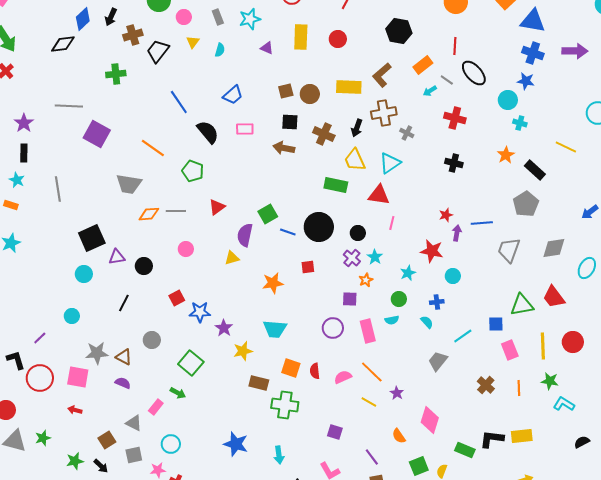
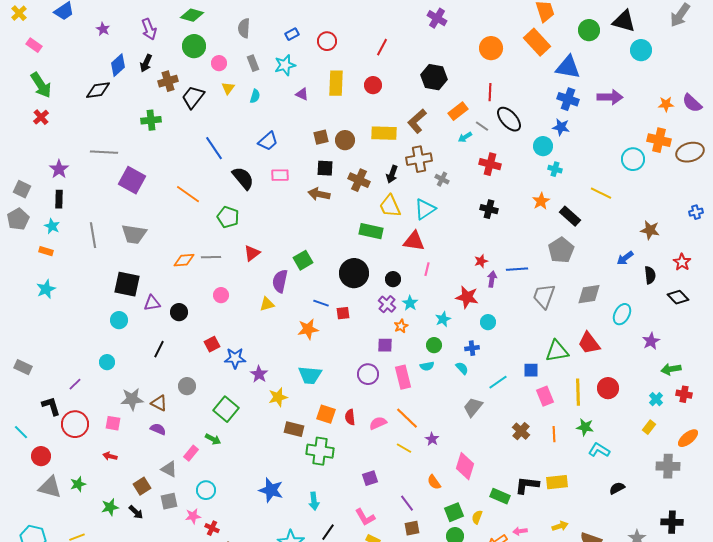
gray trapezoid: (129, 184) -> (134, 234), moved
blue line: (288, 232) -> (321, 303), moved
black square: (92, 238) -> (127, 284), turned 36
pink square: (78, 377) -> (113, 423), size x0.7
purple square: (335, 432) -> (370, 478), turned -35

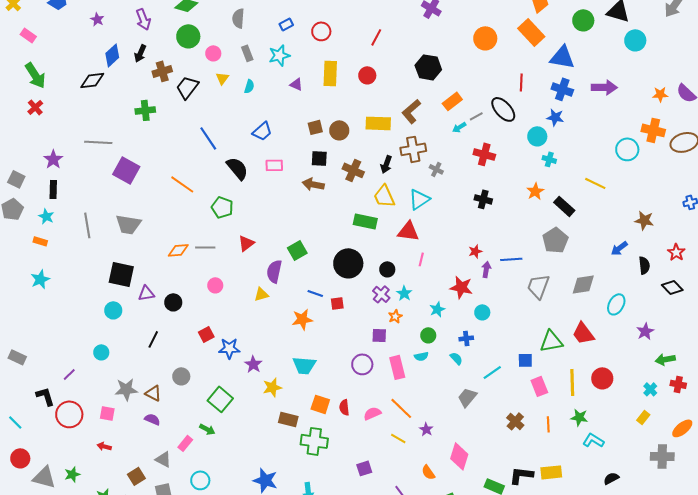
red line: (490, 92) -> (521, 82), moved
gray line: (482, 126) -> (476, 116), turned -64
red circle: (41, 456) -> (20, 458), moved

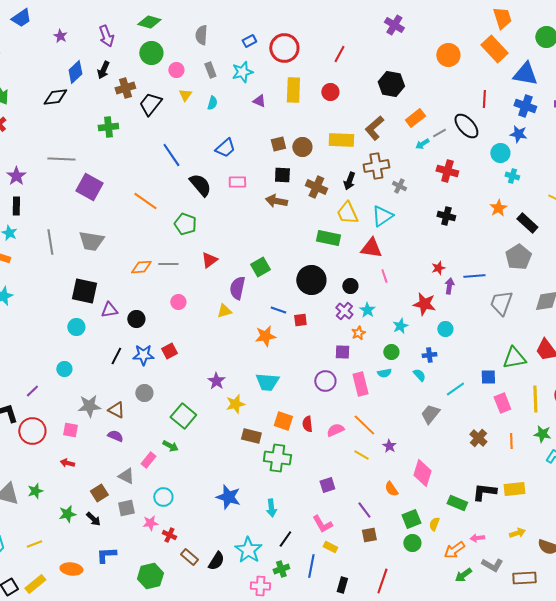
red circle: (321, 31) -> (284, 48), size x1.5
pink line: (421, 259) -> (384, 276), turned -32
blue star: (229, 348) -> (143, 355), moved

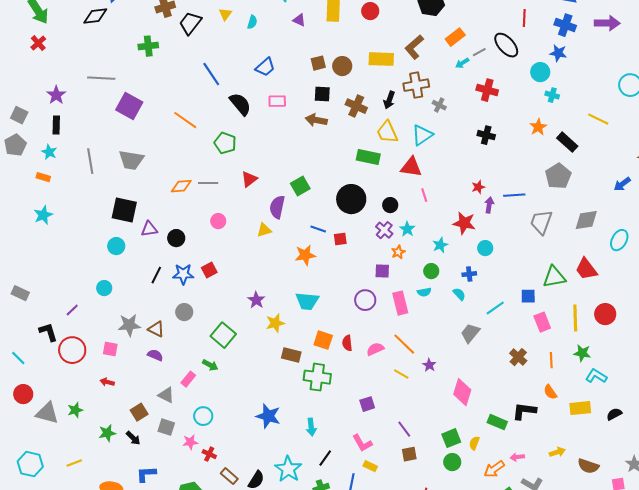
orange semicircle: (391, 489) -> (550, 392), moved
yellow rectangle: (514, 489) -> (580, 408), moved
gray square: (126, 508) -> (166, 427), turned 30

